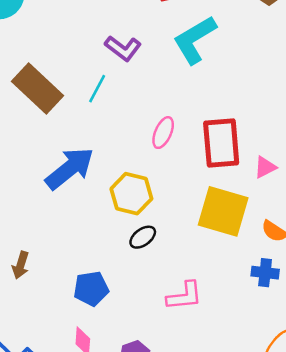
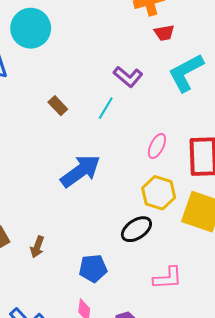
brown rectangle: (37, 88) -> (58, 106), size x0.5
yellow hexagon: (131, 194) -> (159, 193), moved
black ellipse: (143, 237) -> (136, 229), size x1.4

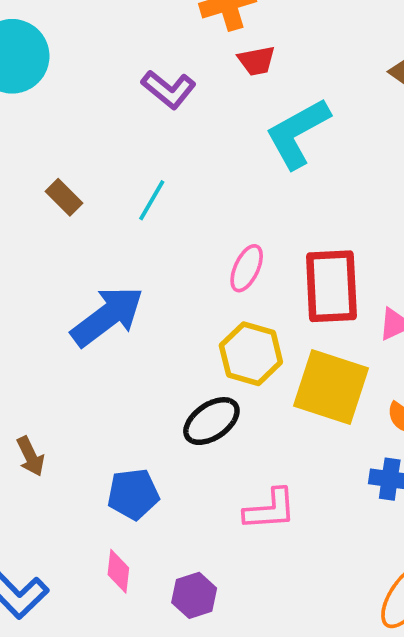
purple L-shape: (128, 77) -> (169, 89), moved
brown arrow: (37, 247) -> (30, 456), turned -45

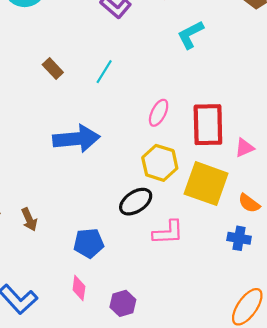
cyan L-shape: (298, 133) -> (190, 35), size x0.7
blue arrow: (107, 316) -> (76, 139), turned 30
pink L-shape: (270, 509) -> (168, 232), moved

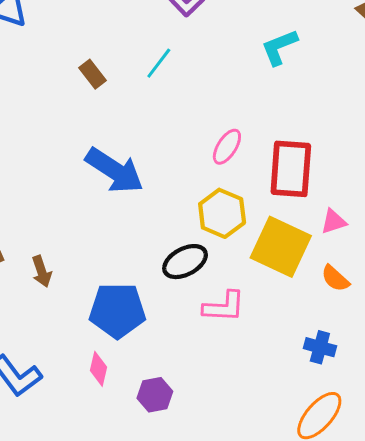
cyan line: (104, 72) -> (159, 63), moved
blue arrow: (76, 139) -> (115, 170), turned 33
pink triangle: (244, 148) -> (334, 222), moved
blue cross: (239, 238) -> (320, 347), moved
blue pentagon: (89, 243) -> (117, 310), size x1.4

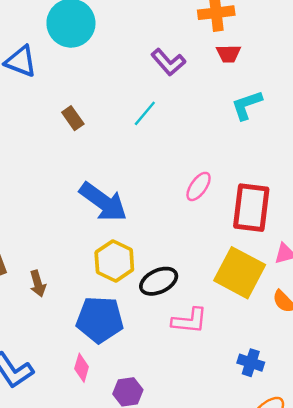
brown rectangle: (92, 74) -> (73, 118), moved
yellow hexagon: (222, 213) -> (114, 261), moved
blue cross: (320, 347) -> (251, 363), moved

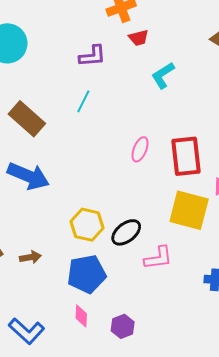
purple L-shape: (168, 62) -> (92, 56), turned -40
brown rectangle: (73, 118) -> (27, 119), size x1.8
blue arrow: (103, 202) -> (28, 176), moved
brown arrow: (38, 284) -> (30, 257), turned -70

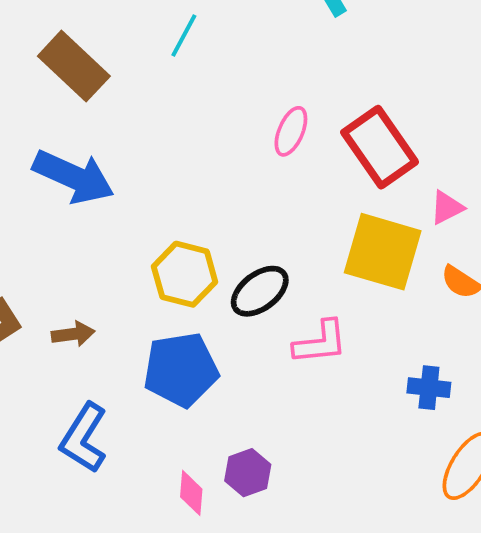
red rectangle: (186, 156) -> (380, 147), turned -30
pink diamond: (81, 316) -> (191, 493), moved
blue L-shape: (27, 331) -> (84, 438), moved, turned 78

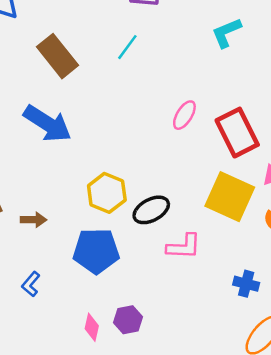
blue L-shape: (84, 438) -> (31, 284), size x0.6

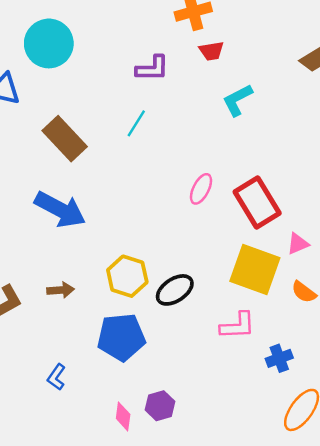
brown arrow: (33, 220) -> (61, 290), moved
pink L-shape: (184, 247) -> (238, 326), moved
blue cross: (246, 284) -> (279, 358), turned -30

